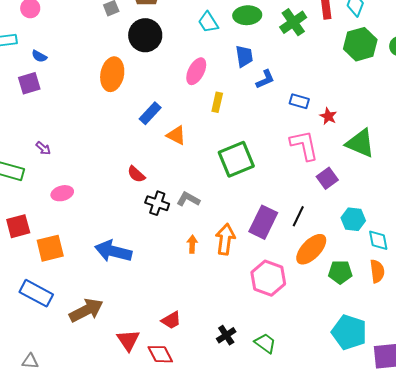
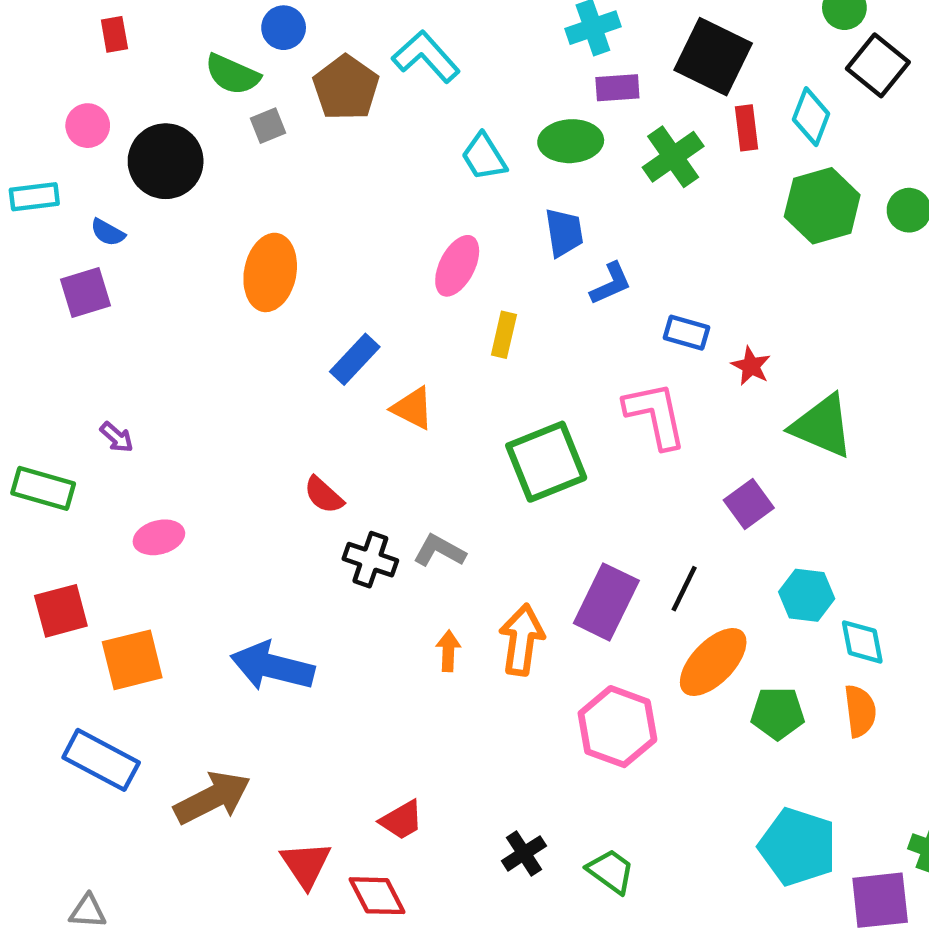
black circle: (145, 35) -> (166, 161), moved
pink L-shape: (304, 145) -> (655, 415), moved

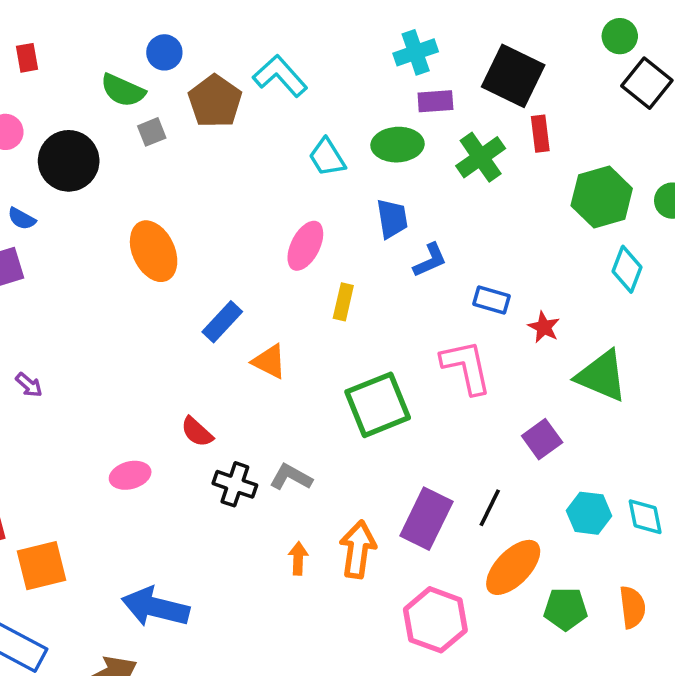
cyan diamond: (811, 117) -> (627, 269), moved
orange ellipse: (270, 272) -> (154, 251), turned -36
pink ellipse: (159, 537) -> (130, 475), moved
cyan diamond: (862, 642) -> (645, 517), moved
blue arrow: (272, 666) -> (155, 607), moved

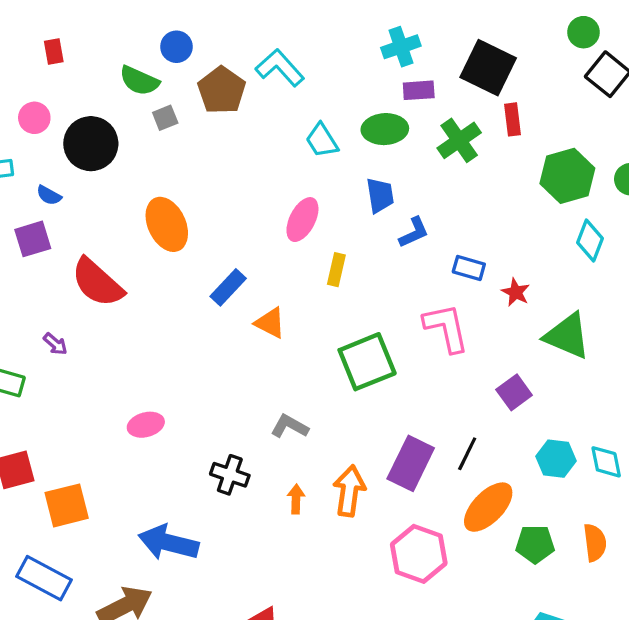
red semicircle: (197, 432) -> (97, 283), moved, size x1.8
black cross: (235, 484) -> (230, 475), moved

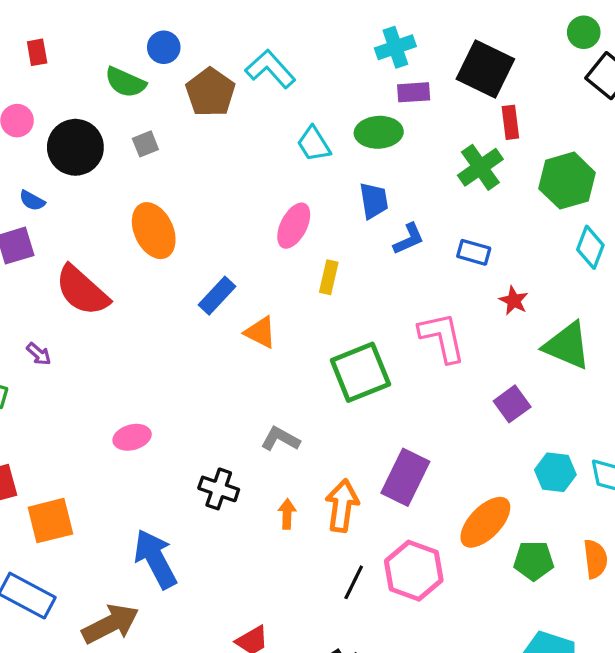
gray square: (165, 118) -> (145, 144), moved
green cross: (459, 140) -> (480, 167), moved
blue rectangle: (469, 268) -> (474, 252), moved
black line: (467, 454) -> (354, 582), moved
blue arrow: (168, 543) -> (155, 559), turned 48

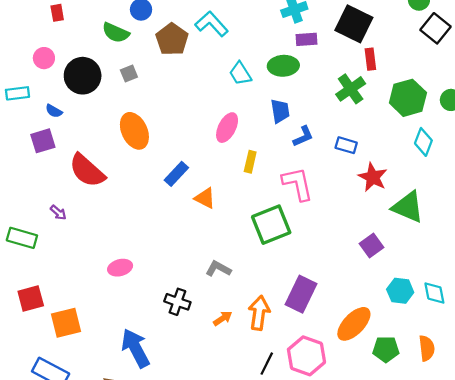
red star: (514, 301) -> (373, 177), size x1.5
pink L-shape: (442, 337) -> (298, 184), moved
orange arrow: (287, 514) -> (223, 318), turned 54

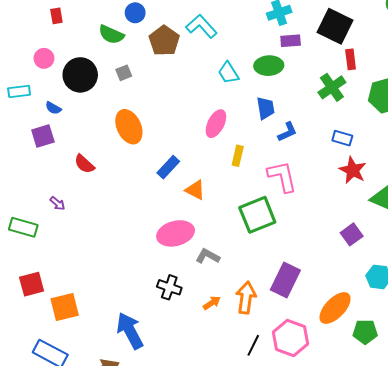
blue rectangle: (346, 145) -> (342, 138), moved
red semicircle: (87, 171) -> (84, 164), size x0.6
pink ellipse: (120, 268) -> (176, 233), moved, size x1.6

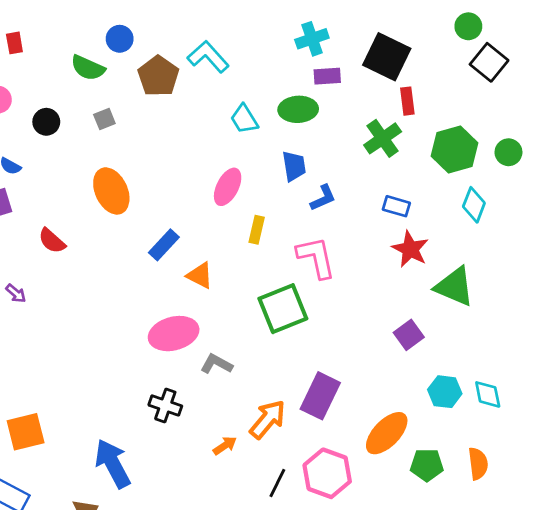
black circle: (80, 75) -> (46, 122), size x0.6
orange arrow: (246, 298) -> (268, 419), turned 32
orange arrow: (212, 303) -> (225, 446), moved

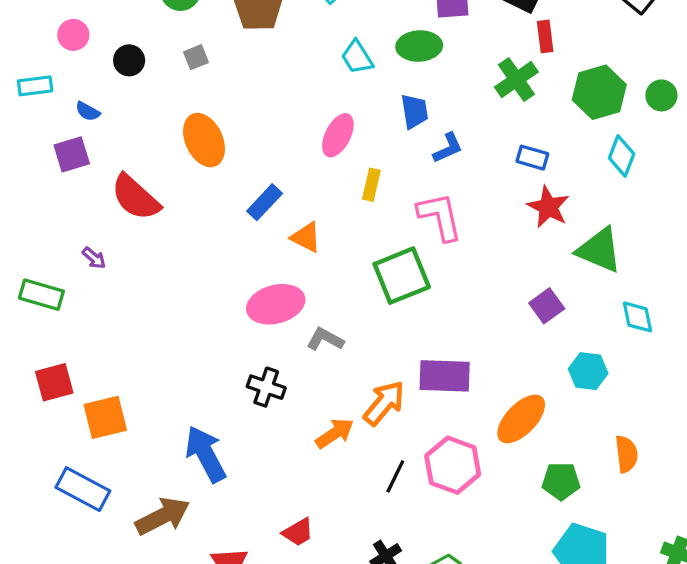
red semicircle: (52, 241) -> (135, 197), size x1.6
cyan diamond: (488, 394) -> (638, 317), moved
purple rectangle: (320, 396) -> (445, 376), turned 66
orange arrow: (225, 446) -> (335, 433), size x1.4
green pentagon: (427, 465) -> (561, 481), moved

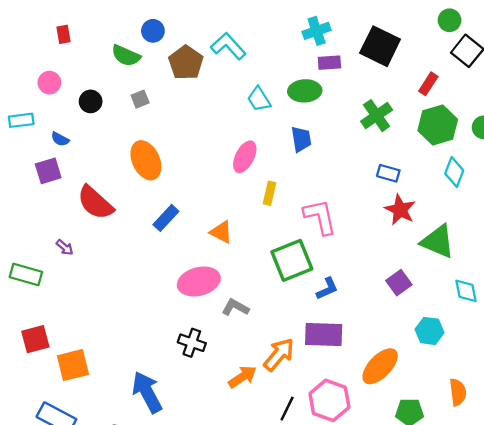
red rectangle: (545, 36) -> (428, 84), moved, turned 40
blue L-shape: (448, 148) -> (327, 289), moved
blue rectangle: (265, 202) -> (166, 218), moved

